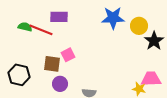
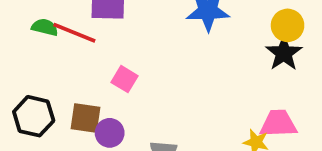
yellow circle: (139, 26) -> (288, 25), moved
pink square: (68, 55) -> (124, 79), turned -32
brown square: (52, 64) -> (86, 118), moved

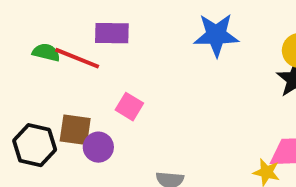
brown square: (86, 118) -> (75, 130), moved
purple circle: (110, 133) -> (98, 147), moved

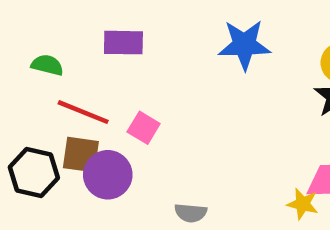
red line: (77, 58) -> (83, 112), moved
purple circle: (98, 147) -> (108, 175), size x1.4

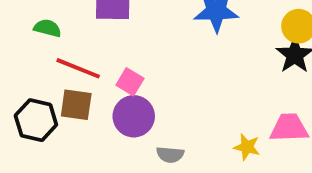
purple circle: (108, 175) -> (134, 116), moved
yellow star: (303, 204) -> (247, 147), moved

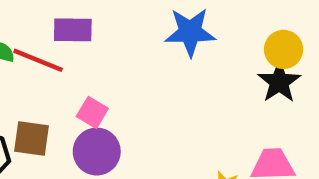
red line: (78, 68) -> (38, 60), moved

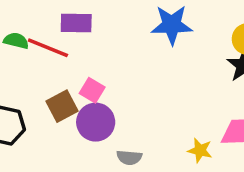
brown square: (32, 138) -> (62, 106), moved, turned -36

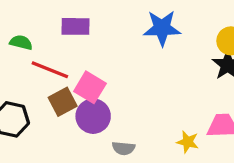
red line: (48, 48) -> (50, 70), moved
pink square: (92, 90) -> (90, 87), size x1.4

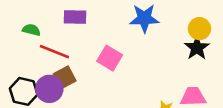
pink square: (90, 87) -> (110, 58), moved
purple circle: (93, 116) -> (49, 89), moved

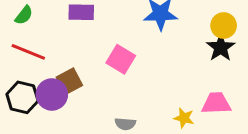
green semicircle: (31, 30) -> (24, 15), moved, turned 114
red line: (54, 52) -> (28, 52), moved

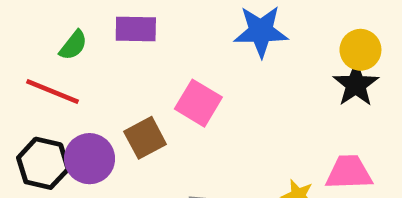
green semicircle: (24, 15) -> (73, 45), moved
brown square: (69, 81) -> (145, 138), moved

